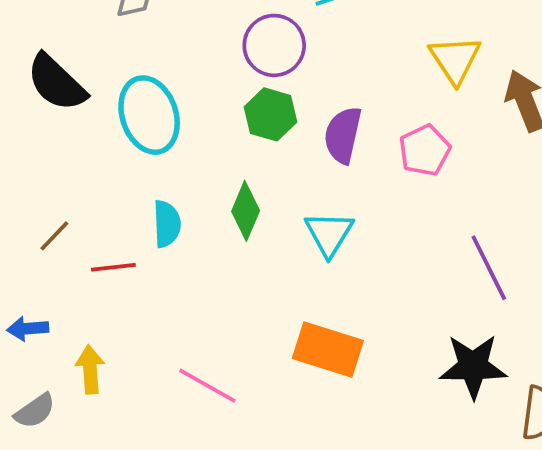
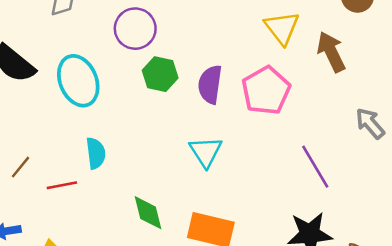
purple circle: (274, 45) -> (135, 29), moved
pink pentagon: (425, 150) -> (266, 91), size x1.4
green diamond: (246, 211) -> (148, 213), moved, turned -33

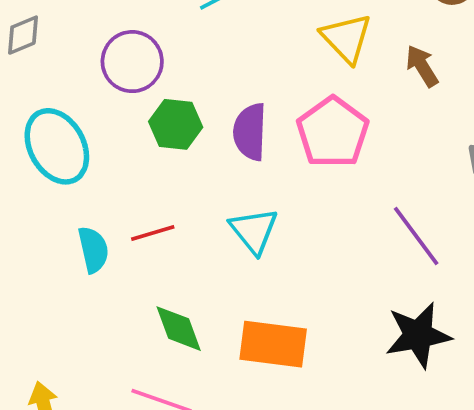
brown arrow: (331, 52) -> (422, 66), size x0.7
red line: (62, 185) -> (153, 233), moved

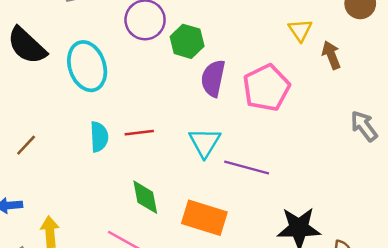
yellow triangle: (346, 38) -> (300, 30), moved, size x0.7
green hexagon: (176, 124) -> (187, 41), moved
purple line: (416, 236) -> (247, 168), moved, turned -48

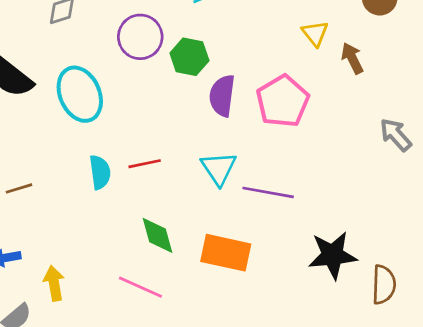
brown line: (26, 145) -> (19, 188), turned 35

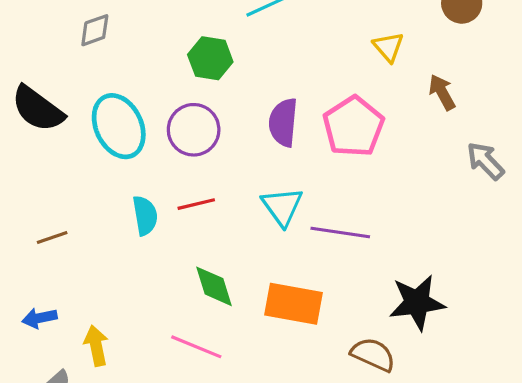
purple circle: (140, 37) -> (194, 130), moved
green hexagon: (189, 57) -> (210, 58), moved
brown arrow: (352, 58) -> (442, 92), moved
brown semicircle: (384, 285) -> (373, 355), moved, turned -66

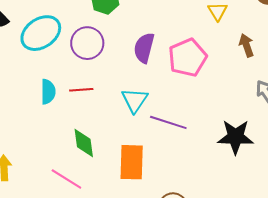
cyan ellipse: (119, 126) -> (41, 33), turned 72
black star: (417, 303) -> (236, 137), moved
orange rectangle: (293, 304) -> (132, 162), turned 72

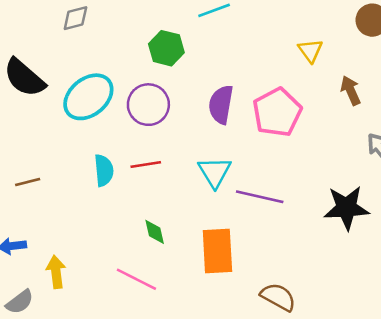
green diamond: (84, 143) -> (155, 232), size x0.7

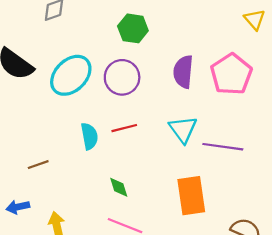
brown line: (28, 182) -> (38, 165), moved
green diamond: (155, 232) -> (119, 187), moved

